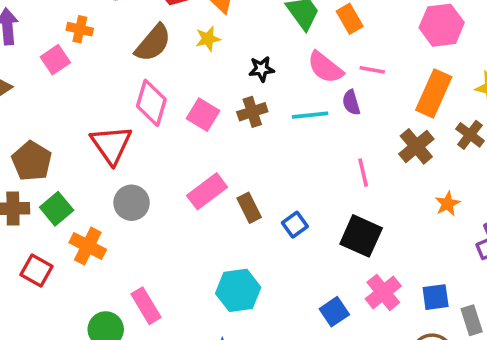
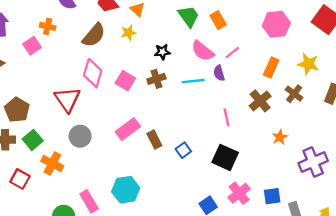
pink line: (372, 70) -> (232, 52), turned -49
orange rectangle: (434, 93) -> (271, 67), size x0.7
cyan hexagon: (238, 290) -> (126, 190), moved

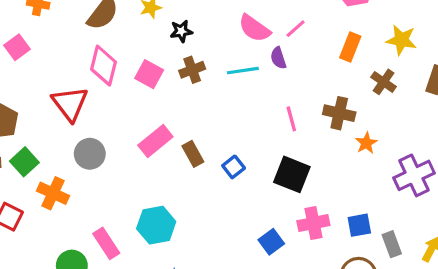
pink square: (32, 46) -> (17, 47), moved
black star: (162, 52) -> (181, 31), moved
brown cross: (260, 101) -> (339, 113), moved, turned -35
pink cross: (239, 193) -> (313, 223), turned 30

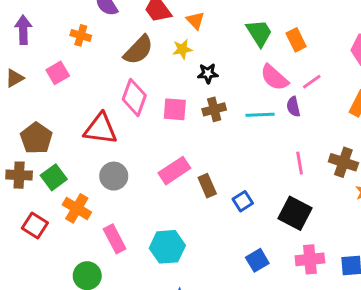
pink square: (149, 74) -> (175, 109), turned -30
red triangle: (70, 104) -> (100, 129), turned -51
blue square: (271, 242) -> (257, 260), moved
pink rectangle: (106, 243) -> (115, 239), moved

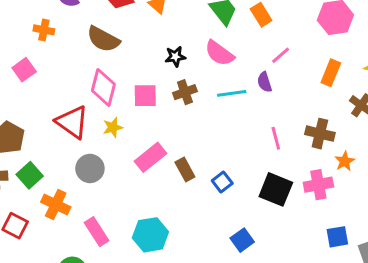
yellow star: (182, 49) -> (113, 127), moved
brown semicircle: (138, 50) -> (103, 39), turned 80
pink semicircle: (274, 78) -> (219, 53), moved
red triangle: (100, 129) -> (72, 122), turned 33
pink cross: (310, 259) -> (318, 185), moved

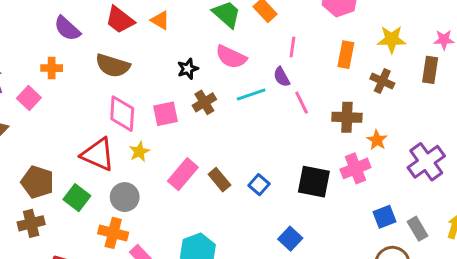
pink line: (281, 55) -> (292, 47), turned -30
pink square: (24, 70) -> (29, 98), moved
pink line: (276, 138) -> (302, 103), moved
green square: (30, 175) -> (77, 198), moved
orange cross: (56, 205) -> (113, 233), moved

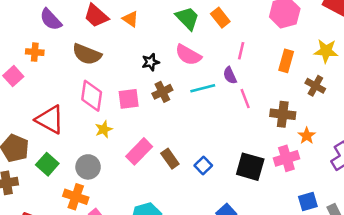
red triangle: (98, 154) -> (50, 120), moved

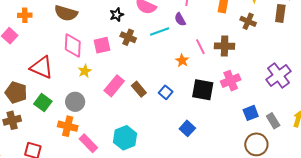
brown cross: (162, 92) -> (128, 37), turned -35
pink line: (245, 99) -> (200, 47), moved
orange star: (307, 136) -> (182, 60), moved

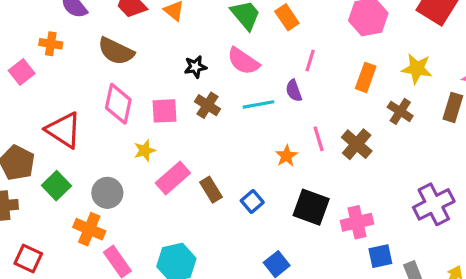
brown cross: (225, 46) -> (357, 144), turned 30
yellow star: (85, 71) -> (145, 150), moved
pink cross: (231, 81) -> (357, 222), moved

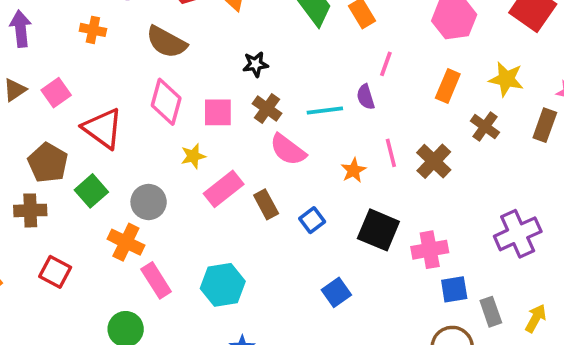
pink semicircle: (243, 61) -> (288, 150), moved
pink square: (22, 72) -> (56, 93), moved

